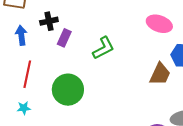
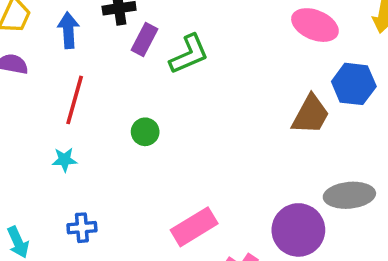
green L-shape: (103, 48) -> (189, 54), moved
green circle: (68, 90) -> (145, 132), size x0.5

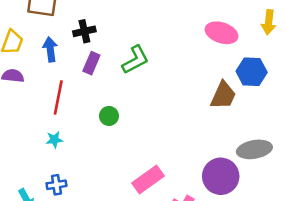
purple rectangle: (144, 40) -> (91, 63), moved
blue cross: (82, 228) -> (56, 185), moved

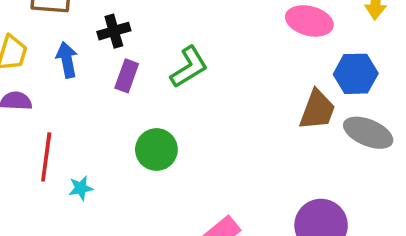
red line: (58, 98) -> (46, 157), moved
green circle: (109, 116) -> (156, 150), size x1.5
gray ellipse: (254, 149) -> (368, 133), moved, turned 36

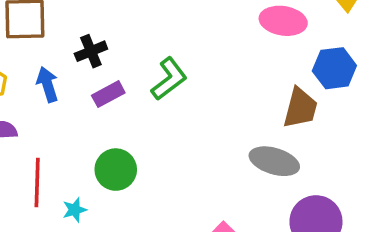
purple rectangle: (127, 76) -> (108, 94), turned 48
gray ellipse: (368, 133) -> (274, 161), moved
green circle: (156, 150) -> (116, 170), moved

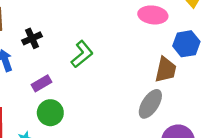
purple rectangle: (108, 94) -> (41, 83), moved
gray ellipse: (274, 161) -> (150, 104), turned -72

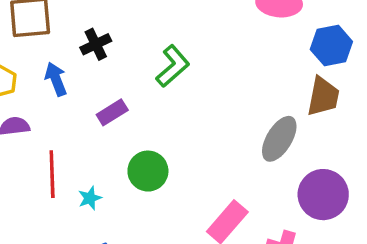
brown trapezoid: (166, 70) -> (323, 97), moved
green circle: (50, 113) -> (148, 171), moved

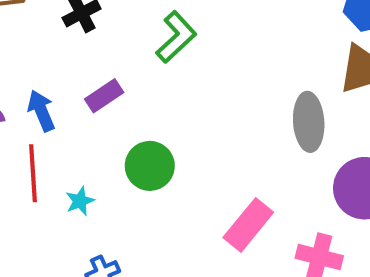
blue arrow: (56, 79) -> (41, 111), moved
gray ellipse: (279, 139) -> (309, 122), turned -33

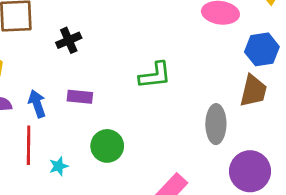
green L-shape: (176, 37) -> (155, 75), moved, turned 32
purple rectangle: (104, 96) -> (80, 97), turned 35

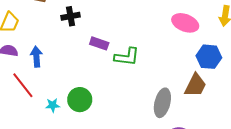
purple rectangle: (80, 97) -> (99, 43), moved
red line: (29, 145) -> (23, 85), turned -52
cyan star: (59, 166) -> (53, 105), moved

